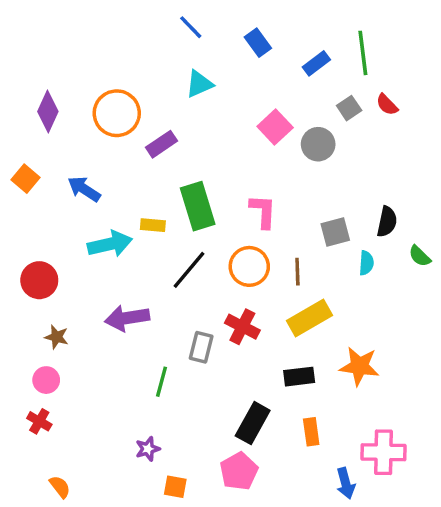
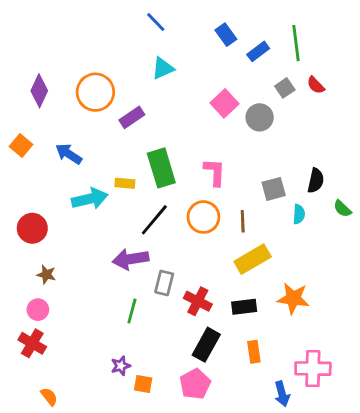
blue rectangle: (258, 43) -> (226, 35), moved
purple arrow: (127, 318) -> (130, 259), moved
red cross: (242, 327) -> (198, 301), moved
red cross: (39, 421) -> (32, 343), size x1.4
orange square: (175, 487) -> (143, 384), moved

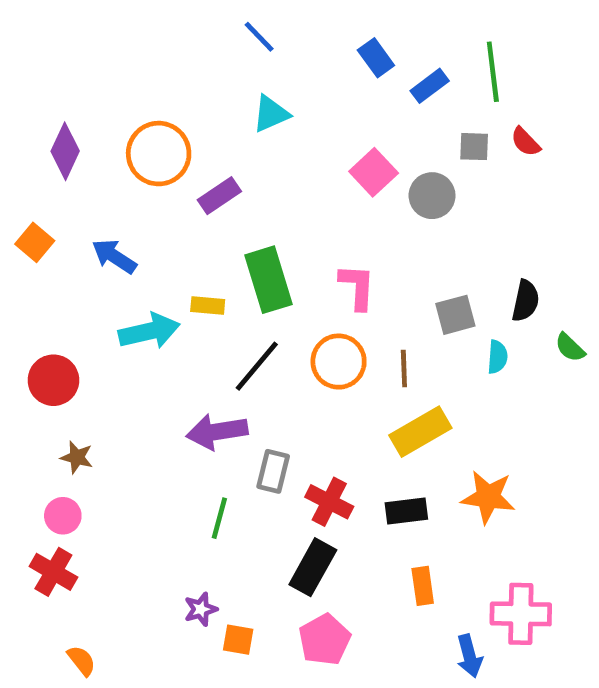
gray square: (285, 88) -> (474, 147), turned 36
black rectangle: (206, 345) -> (313, 567), moved

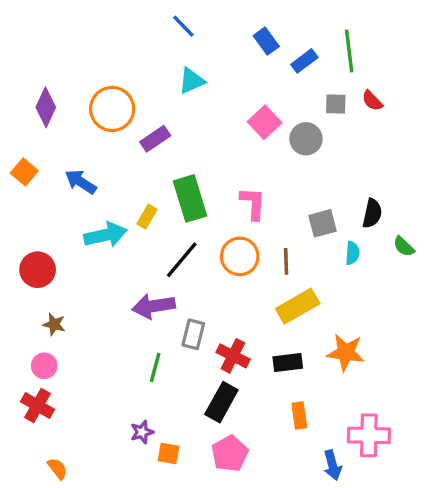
yellow rectangle: (208, 305) -> (147, 217), turned -65

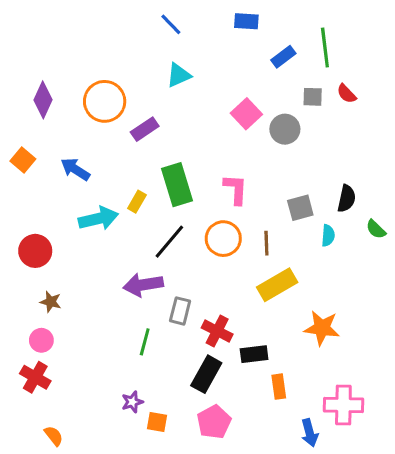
blue rectangle: (266, 41) -> (246, 21), moved, turned -50
black rectangle: (288, 362) -> (254, 354), moved

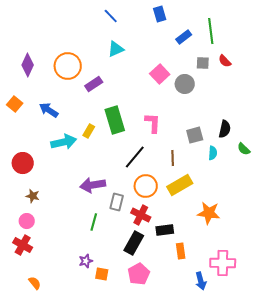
blue rectangle: (246, 21) -> (160, 14), turned 70
orange circle: (223, 239) -> (146, 186), moved
black line: (169, 242) -> (135, 157), moved

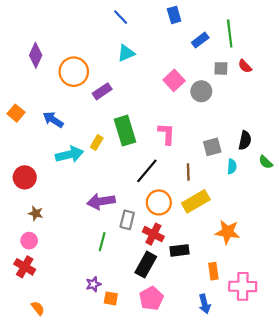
purple diamond: (28, 65) -> (36, 55), moved
orange rectangle: (181, 251) -> (213, 271), moved
blue arrow: (201, 281) -> (205, 304), moved

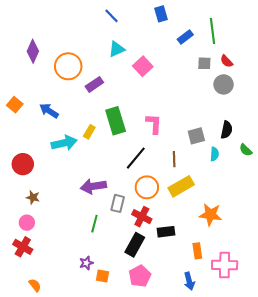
pink square: (174, 80) -> (143, 66), moved
gray circle: (201, 91) -> (224, 84), moved

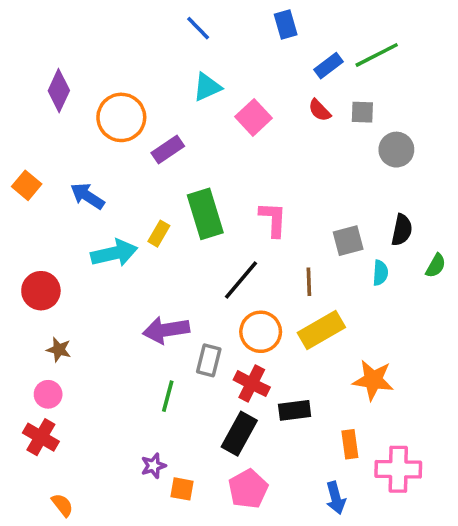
green line: (212, 31) -> (377, 55), turned 70
red semicircle: (227, 61) -> (320, 110), moved
green semicircle: (246, 150) -> (436, 266), turned -104

